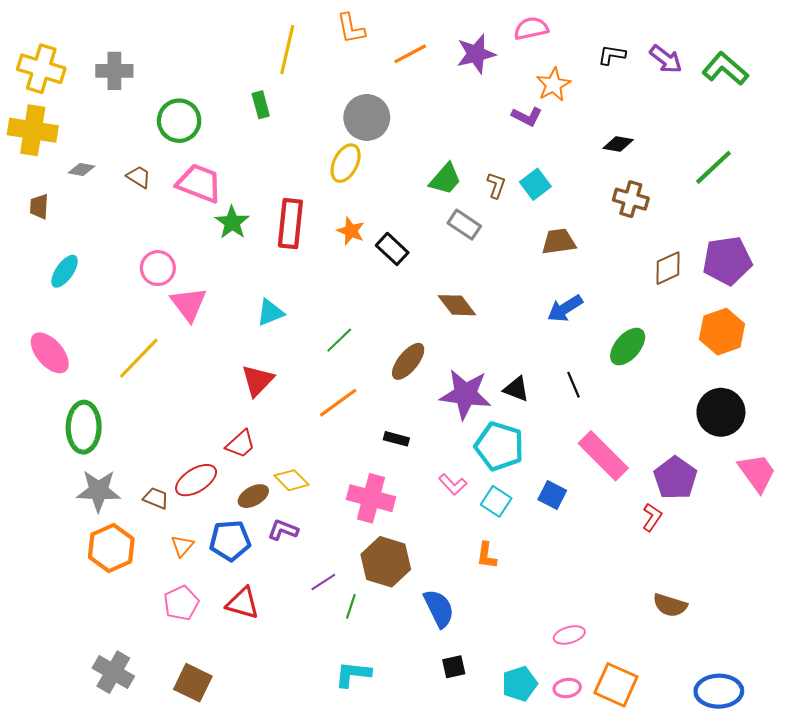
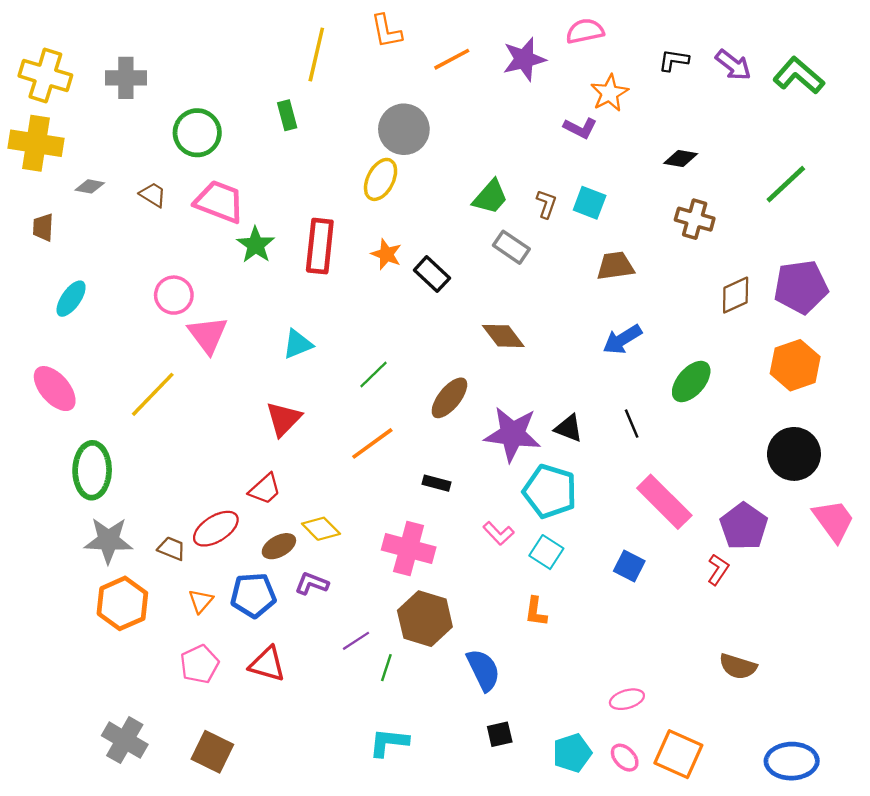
cyan square: (535, 184) -> (590, 203), turned -32
blue square: (552, 495) -> (629, 566), moved
pink ellipse: (567, 688) -> (625, 758), turned 55

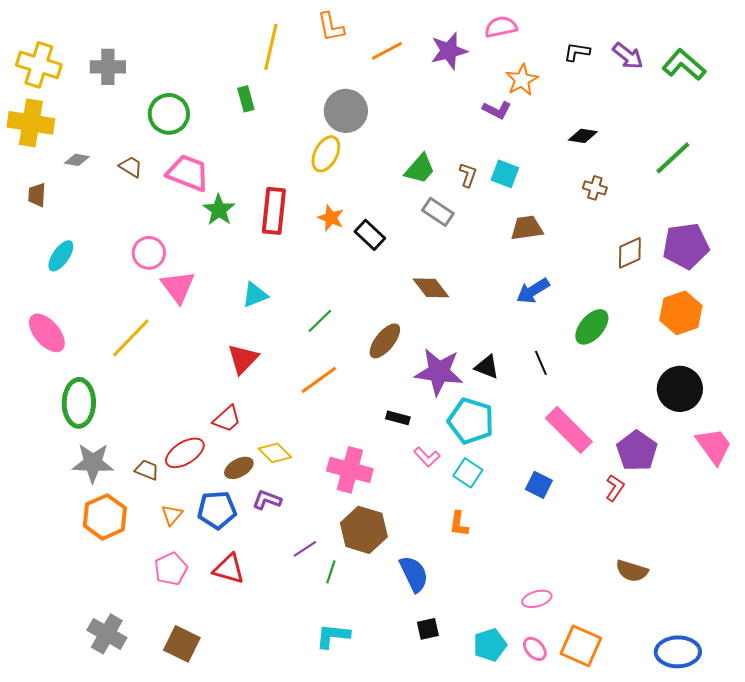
brown cross: (695, 219) -> (595, 188), size x0.7
black rectangle: (437, 483) -> (398, 418), moved

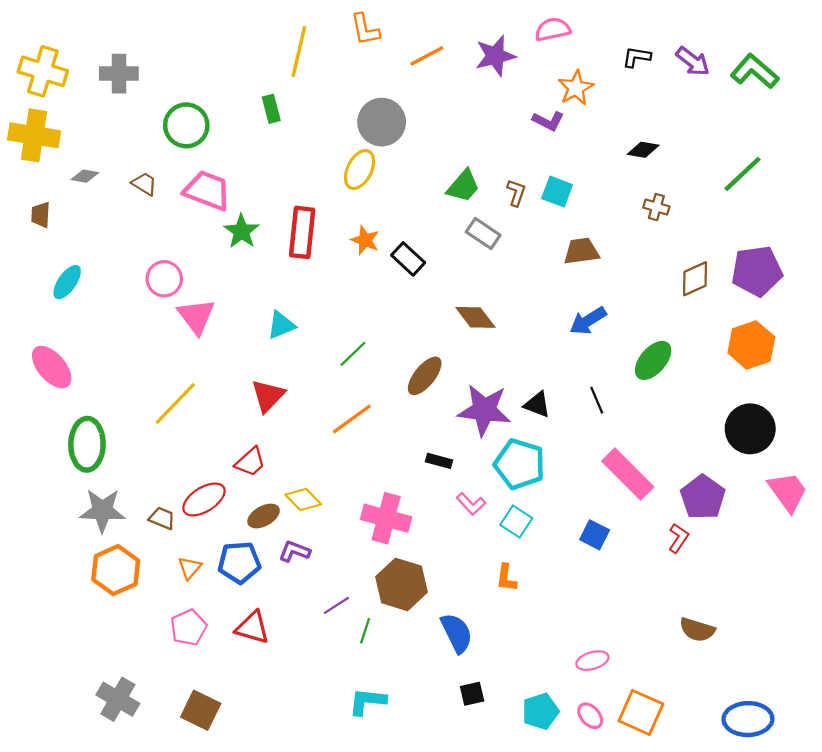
yellow line: (131, 338) -> (175, 403), moved

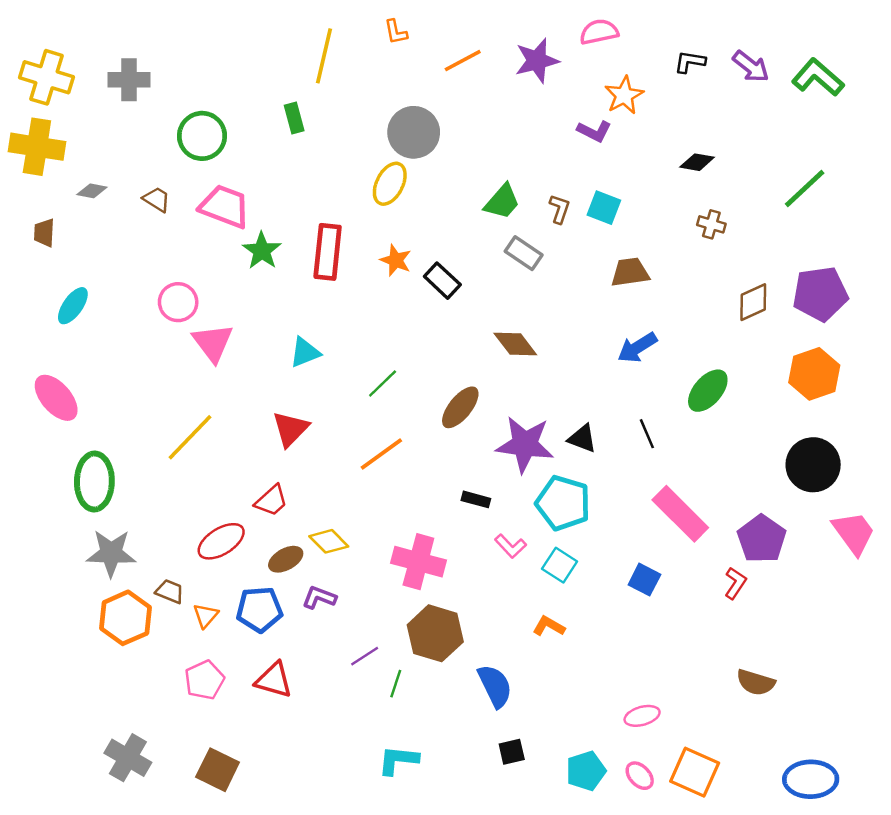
orange L-shape: (365, 29) -> (396, 32), size x0.7
brown trapezoid: (162, 518) -> (170, 592), moved
orange L-shape: (506, 578) -> (549, 626), turned 112

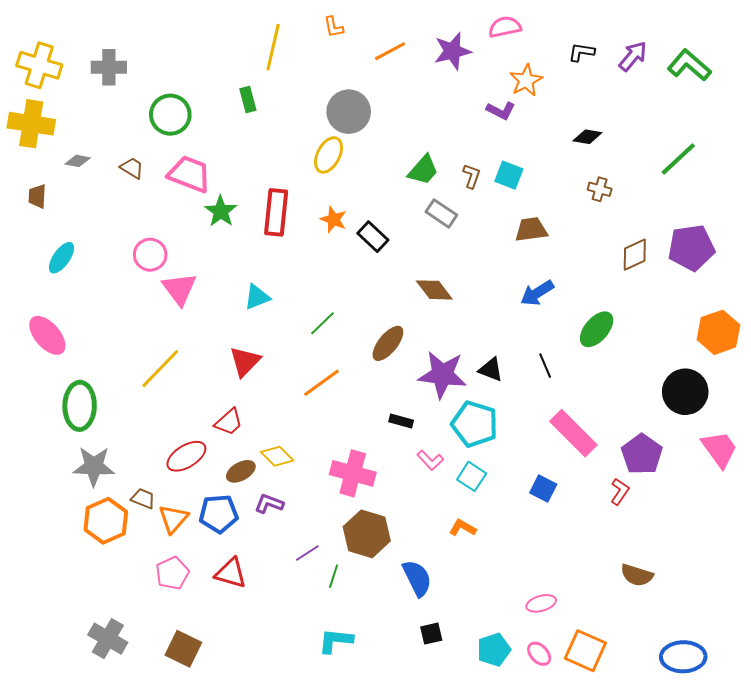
purple arrow: (751, 67) -> (633, 56), turned -88
orange hexagon: (814, 374) -> (718, 332), moved
orange triangle: (206, 615) -> (173, 519), size x1.4

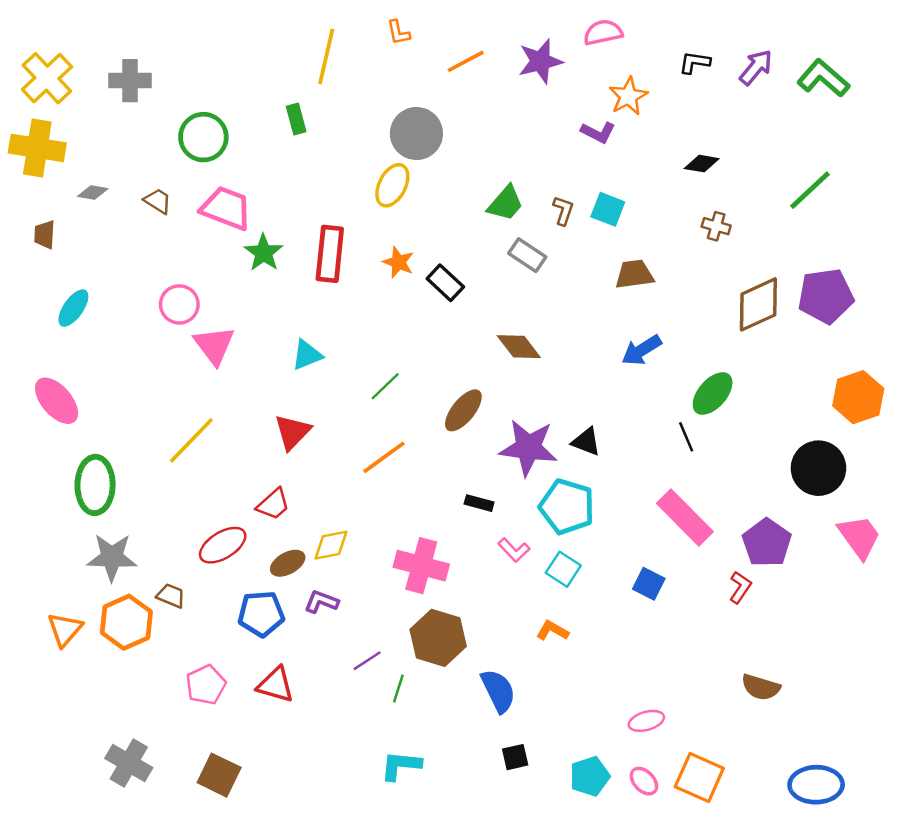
yellow cross: (39, 65) -> (47, 78), turned 30
brown diamond: (635, 255) -> (758, 304), size x1.4
black line: (545, 366) -> (686, 437), moved
yellow diamond: (277, 456) -> (331, 545), turned -56
orange triangle: (173, 519) -> (65, 629), moved

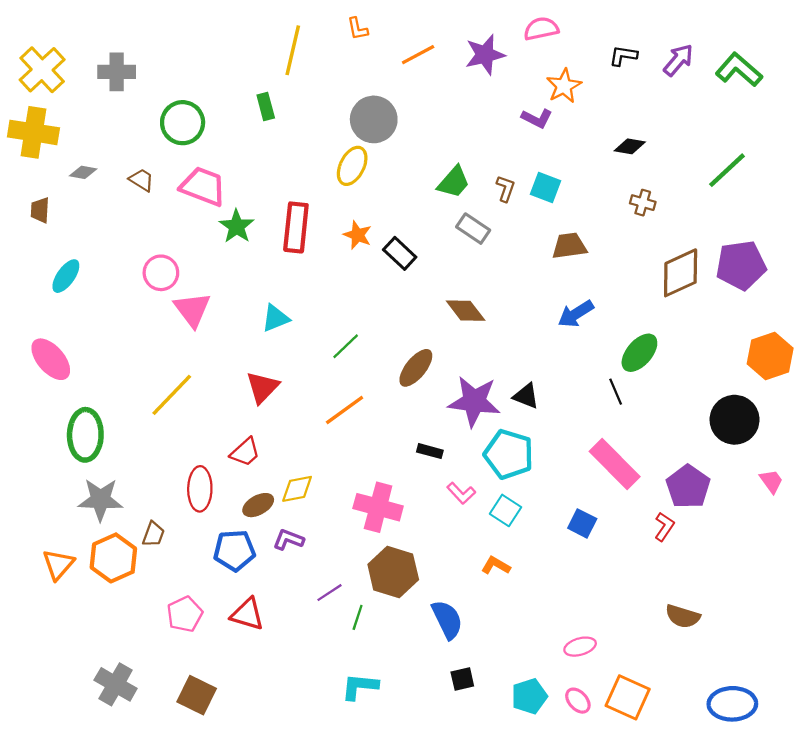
pink trapezoid: (859, 537) -> (771, 481), size x0.6
red ellipse: (223, 545) -> (200, 489), turned -57
brown trapezoid: (171, 596) -> (153, 534), turned 88

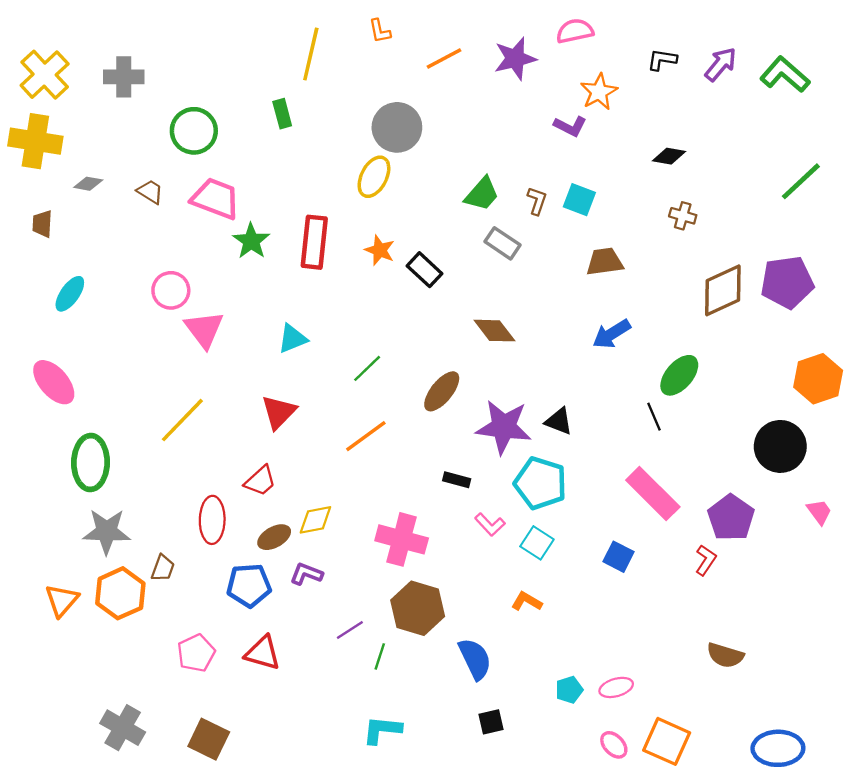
green line: (727, 170) -> (801, 181), moved
cyan pentagon: (529, 696) -> (569, 690), moved, size x0.7

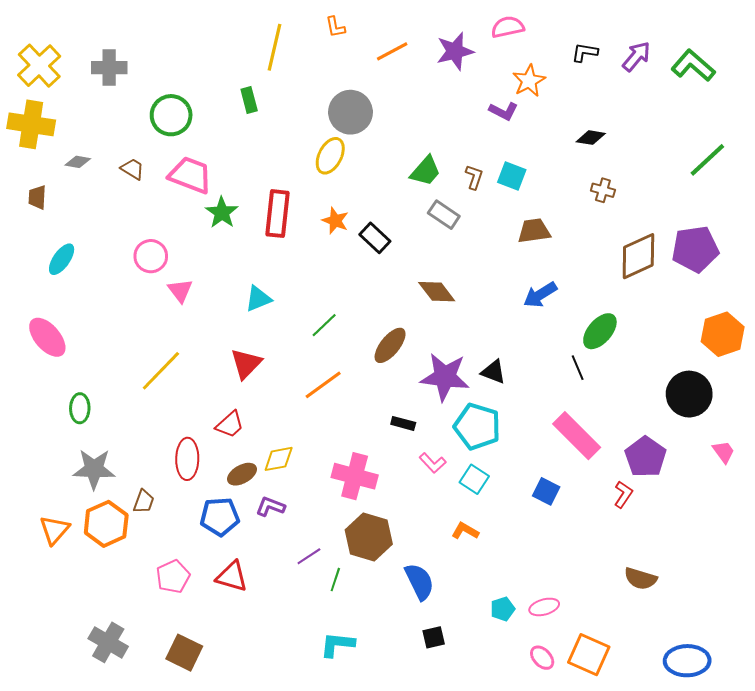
pink triangle: (204, 329) -> (180, 291), size x0.7
green ellipse: (91, 463) -> (80, 408), size x0.6

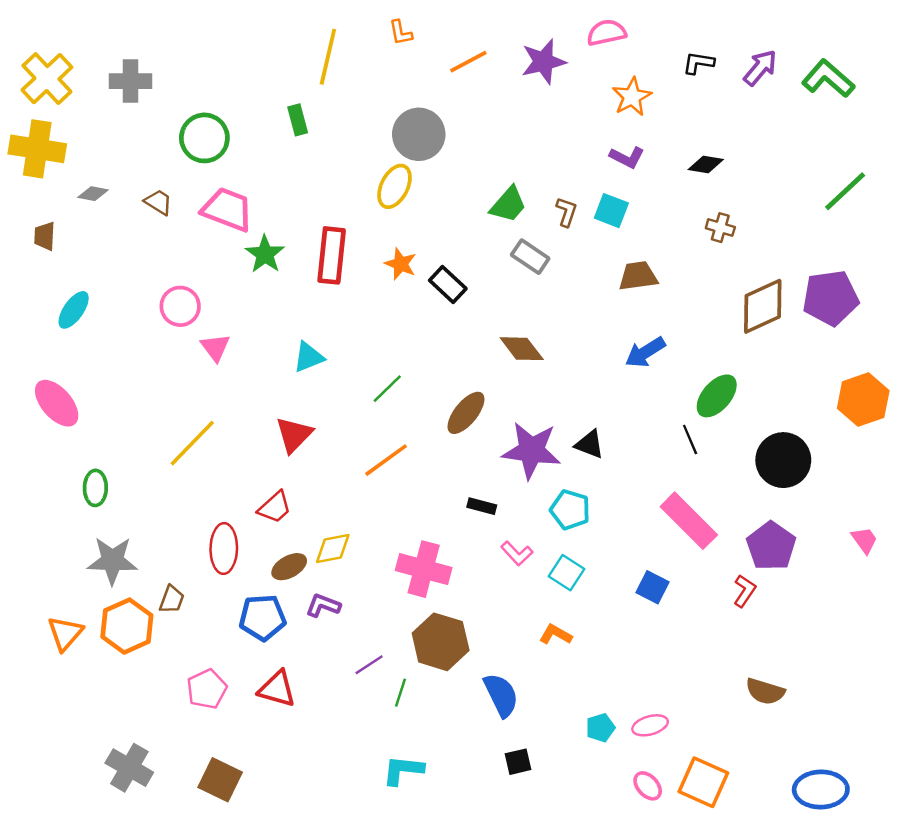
purple L-shape: (504, 111) -> (627, 157), moved
black circle: (689, 394) -> (783, 460), moved
cyan pentagon: (477, 426) -> (570, 510), size x0.7

